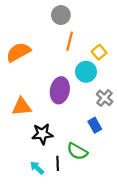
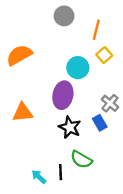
orange line: (70, 41) -> (96, 30), moved
cyan circle: (86, 72) -> (78, 68), moved
blue rectangle: (95, 125) -> (100, 123), moved
black star: (42, 134) -> (70, 127), moved, turned 30

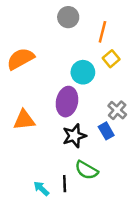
black star: (70, 127) -> (74, 136), turned 30

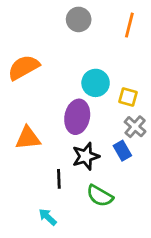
orange line: (102, 32) -> (129, 25), moved
yellow square: (111, 59) -> (128, 97), moved, turned -35
black line: (65, 184) -> (59, 179), moved

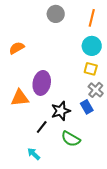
orange semicircle: (24, 67) -> (17, 48), size x0.7
cyan circle: (96, 83) -> (92, 46), moved
purple ellipse: (77, 117) -> (42, 83), moved
black line: (59, 179) -> (42, 127), turned 40

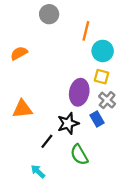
gray circle: (56, 14) -> (49, 14), moved
orange line: (92, 18) -> (86, 31), moved
purple ellipse: (42, 83) -> (79, 92), moved
green semicircle: (71, 139) -> (79, 155), turned 30

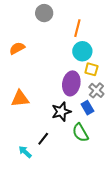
cyan circle: (103, 51) -> (82, 51), moved
black line: (47, 141) -> (43, 139), moved
green semicircle: (79, 155) -> (80, 133), moved
cyan arrow: (38, 171) -> (25, 152), moved

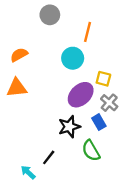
cyan circle: (82, 51) -> (73, 58), moved
purple ellipse: (71, 83) -> (81, 95), turned 35
orange triangle: (20, 99) -> (17, 88), moved

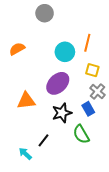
orange line: (87, 32) -> (87, 43), moved
orange triangle: (17, 88) -> (26, 101), moved
purple ellipse: (81, 95) -> (58, 83), moved

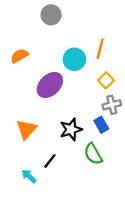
yellow square: (92, 70) -> (106, 80), turned 32
purple ellipse: (58, 83) -> (50, 85), moved
gray cross: (97, 92) -> (112, 105), turned 35
orange triangle: (26, 101) -> (27, 129), moved, turned -42

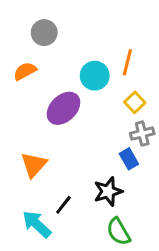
gray circle: (51, 15) -> (44, 33), moved
black star: (71, 129) -> (108, 191), moved
green semicircle: (93, 154) -> (118, 232), moved
cyan arrow: (29, 176) -> (37, 224), size x1.5

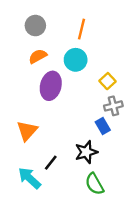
orange line: (127, 62) -> (81, 29), moved
orange semicircle: (25, 71) -> (38, 56), moved
purple ellipse: (63, 108) -> (51, 86), turned -32

